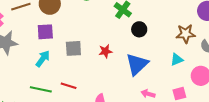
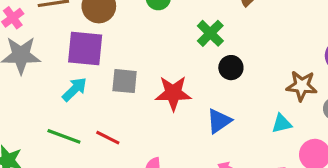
purple square: (45, 32) -> (85, 48), size x1.4
red star: (105, 51) -> (173, 93), size x1.6
blue triangle: (137, 64) -> (219, 121), size x0.7

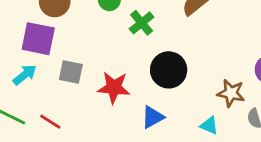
green cross: (210, 33) -> (142, 23), moved
black circle: (231, 68) -> (169, 70), size x1.6
cyan triangle: (282, 124) -> (209, 125), turned 30

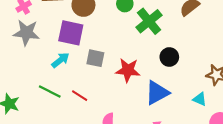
green cross: (142, 23) -> (149, 21), size x1.4
black circle: (169, 70) -> (169, 57), size x0.7
blue triangle: (153, 117) -> (157, 93), size x1.4

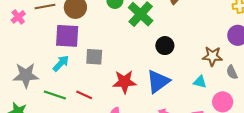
gray star: (26, 33) -> (26, 75), moved
red star: (128, 70) -> (124, 82), moved

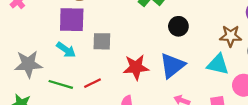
cyan arrow: (61, 63) -> (66, 50), turned 84
cyan triangle: (200, 82) -> (218, 64), size x1.5
red line: (84, 95) -> (93, 83), turned -49

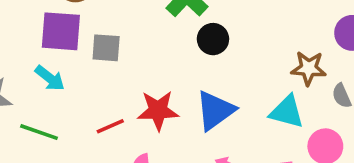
black circle: (178, 26) -> (213, 39), moved
gray square: (102, 41) -> (106, 48), moved
red line: (93, 83) -> (110, 126), moved

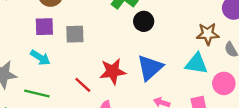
purple square: (61, 31) -> (44, 27), size x0.7
red line: (110, 126) -> (83, 85), turned 72

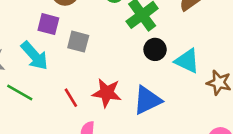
cyan arrow: (40, 58) -> (34, 56), size x1.4
cyan triangle: (196, 64) -> (187, 61), moved

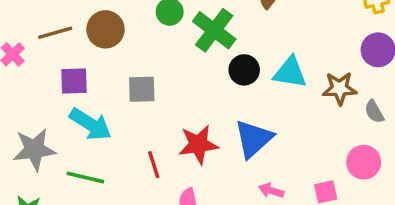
purple square: (48, 24) -> (74, 81), moved
red line: (71, 98) -> (154, 165), turned 30

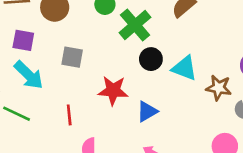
blue triangle: (254, 139) -> (147, 111), size x0.7
red star: (198, 144) -> (113, 90), moved

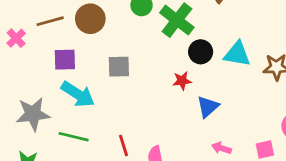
red star: (113, 90) -> (182, 81), moved, size x0.6
red line: (69, 115) -> (124, 146), moved

